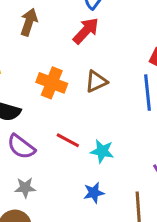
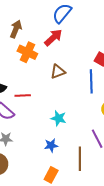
orange cross: (52, 83) -> (27, 52), moved
red line: (68, 140) -> (23, 95), moved, turned -35

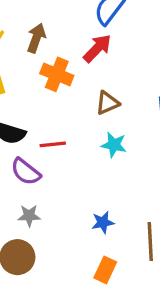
cyan star: (58, 118) -> (114, 145), moved

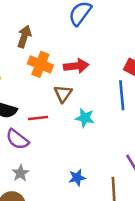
red arrow: (97, 48) -> (76, 66), moved, turned 40
brown triangle: (107, 103) -> (63, 94), moved, turned -30
gray star: (29, 216) -> (20, 173), turned -30

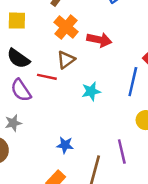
brown triangle: (63, 94) -> (66, 60), moved
cyan star: (85, 118) -> (91, 91), turned 30

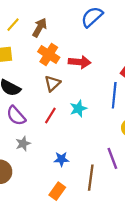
red line: (47, 77) -> (50, 116), moved, turned -63
gray star: (13, 123) -> (23, 144), moved

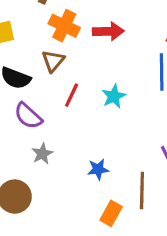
brown triangle: (52, 83) -> (53, 61), moved
red line: (50, 116) -> (72, 95), moved
orange rectangle: (57, 191) -> (111, 213), moved

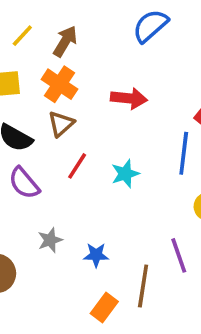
orange cross: (64, 26) -> (59, 84), moved
gray star: (42, 154) -> (50, 240), moved

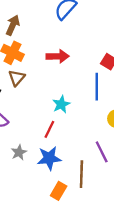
red line: (77, 166) -> (49, 129), moved
blue star: (96, 255) -> (49, 158), size x1.5

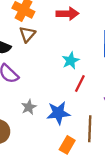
red line: (49, 129) -> (80, 83), moved

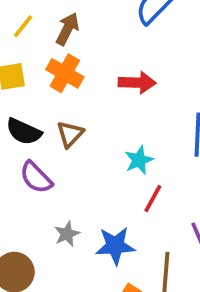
brown triangle: (27, 34) -> (70, 134), moved

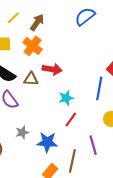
red arrow: (137, 83) -> (52, 69), moved
brown triangle: (70, 134) -> (31, 79), turned 42

